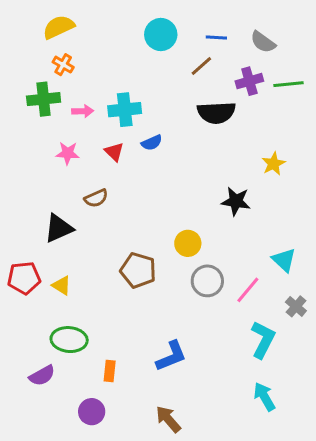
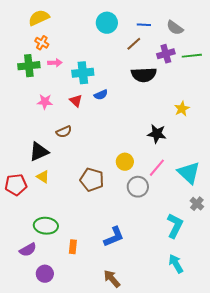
pink arrow: (83, 111) -> (55, 63), moved
cyan triangle: (284, 260) -> (189, 173), size x1.4
yellow triangle: (62, 285) -> (43, 177), moved
pink line: (248, 290) -> (157, 168), moved
purple circle: (92, 412) -> (45, 274), moved

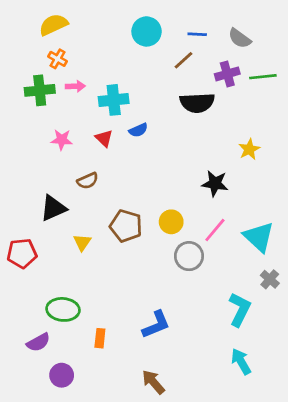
yellow triangle: (43, 177) -> (82, 242), moved, turned 32
brown pentagon: (92, 180) -> (126, 226), moved

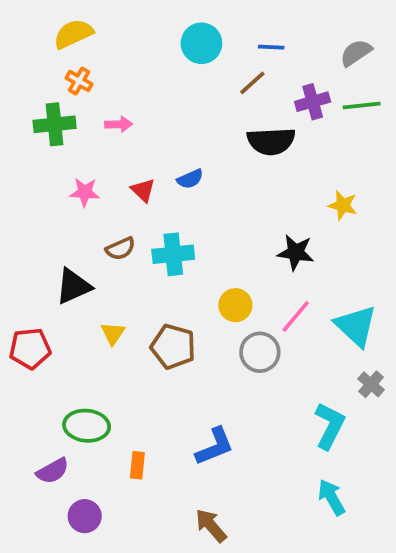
gray semicircle: (240, 38) -> (356, 53), moved, turned 110
pink arrow: (75, 86) -> (119, 124), moved
cyan cross: (114, 100) -> (173, 254), moved
yellow star: (249, 149) -> (343, 205), turned -30
brown pentagon: (126, 226) -> (173, 347), moved

